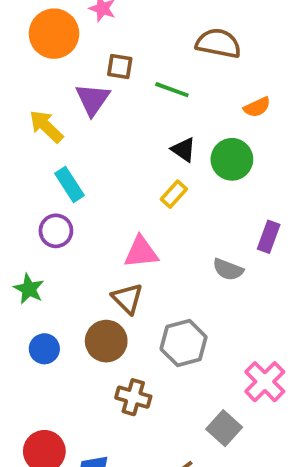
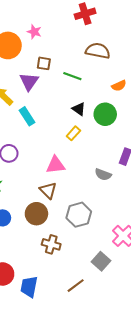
cyan rectangle: (69, 184) -> (27, 116), moved

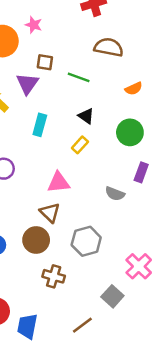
green circle: (105, 114) -> (130, 132), moved
cyan rectangle: (27, 116) -> (40, 125), moved, turned 48

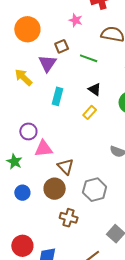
pink star: (34, 25) -> (76, 20), moved
brown square: (45, 62) -> (62, 46), turned -32
pink triangle: (59, 182) -> (43, 149), moved

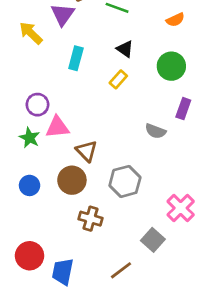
green star: (14, 162) -> (30, 138), moved

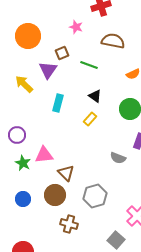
purple circle: (37, 105) -> (17, 135), moved

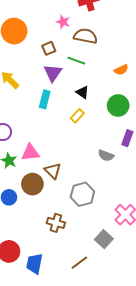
brown semicircle: (113, 41) -> (85, 36), moved
purple triangle: (48, 70) -> (53, 73), moved
brown circle: (55, 195) -> (32, 184), moved

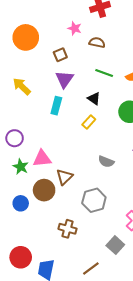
brown semicircle: (85, 36) -> (97, 43), size x0.7
green line: (76, 61) -> (104, 73), moved
gray semicircle: (106, 156) -> (106, 162), moved
brown triangle: (53, 171) -> (64, 177), turned 30

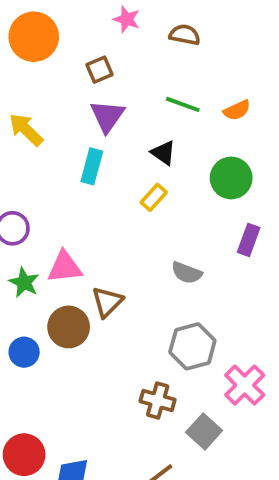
brown semicircle: (97, 43) -> (185, 35), moved
gray hexagon: (94, 200) -> (192, 346), moved
brown cross: (67, 229) -> (158, 401), moved

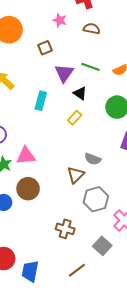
purple triangle: (107, 116) -> (64, 73), moved
brown triangle: (107, 302) -> (76, 175), moved
brown cross: (158, 401) -> (65, 229), moved

